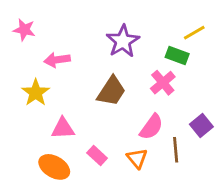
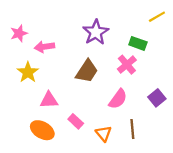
pink star: (24, 30) -> (19, 33), moved, turned -30
yellow line: (194, 33) -> (157, 17), moved
brown line: (176, 150) -> (132, 129), moved
orange triangle: (137, 158) -> (103, 134), moved

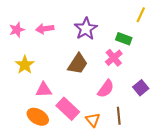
yellow line: (157, 17) -> (141, 15), turned -35
pink arrow: (45, 47) -> (45, 29), moved
pink rectangle: (76, 121) -> (68, 109), size x1.6

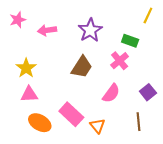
pink star: (17, 30) -> (18, 20), moved
pink triangle: (44, 90) -> (29, 94), moved
brown line: (119, 116) -> (138, 122), moved

